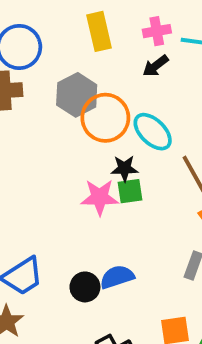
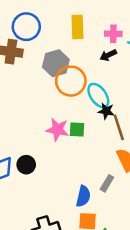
black star: (124, 168) -> (106, 111), moved
blue semicircle: (117, 277) -> (83, 196), moved, turned 110
black circle: (85, 287) -> (26, 165), moved

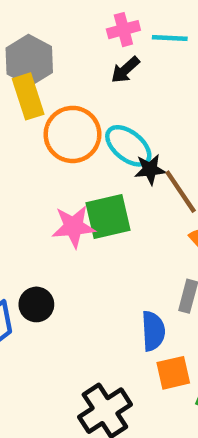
yellow rectangle: (78, 27) -> (28, 96), moved
gray hexagon: (56, 63) -> (29, 60), moved
green square: (77, 129) -> (108, 217), size x1.5

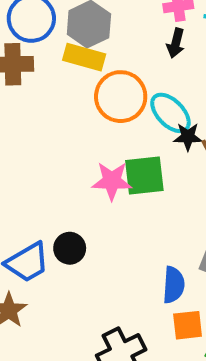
black arrow: (125, 70) -> (176, 43), turned -40
yellow rectangle: (28, 96) -> (84, 57), turned -63

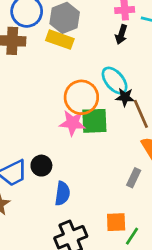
orange circle: (121, 97) -> (81, 97), moved
blue semicircle: (174, 285) -> (62, 193), moved

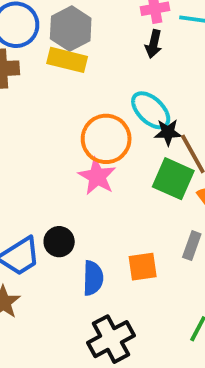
green square: (94, 121) -> (173, 179), moved, turned 32
pink star: (73, 123) -> (97, 177), turned 30
orange square: (116, 222) -> (143, 267), moved

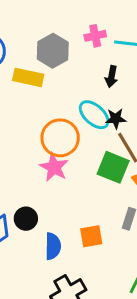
gray hexagon: (71, 29) -> (53, 51), moved
black arrow: (154, 44) -> (111, 77), moved
black star: (168, 132) -> (116, 119), moved

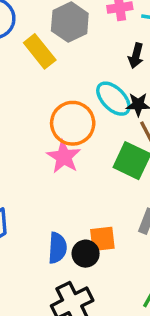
yellow rectangle: (28, 77) -> (40, 51), turned 36
black circle: (26, 219) -> (86, 254), moved

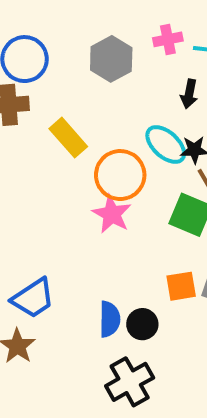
yellow rectangle: (40, 51) -> (68, 138), moved
orange square: (102, 239) -> (181, 286), moved

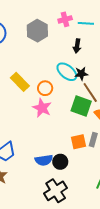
yellow rectangle: (68, 138) -> (20, 82), moved
orange circle: (120, 175) -> (45, 88), size x0.6
blue semicircle: (110, 319) -> (44, 160), turned 84

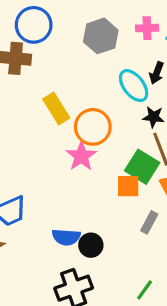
cyan ellipse: (67, 72) -> (134, 86), moved
orange circle: (45, 88) -> (93, 127), size x1.5
orange square: (78, 142) -> (128, 186), moved

